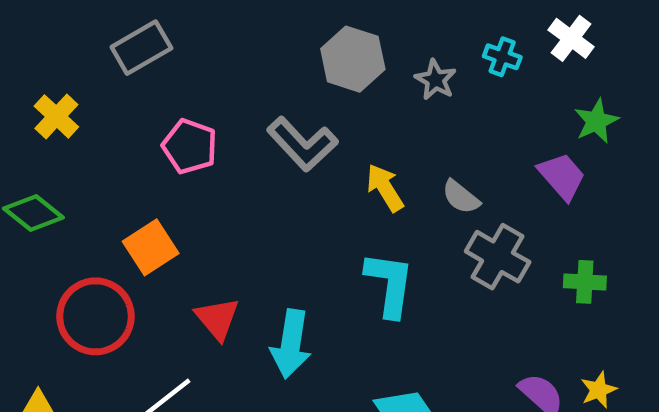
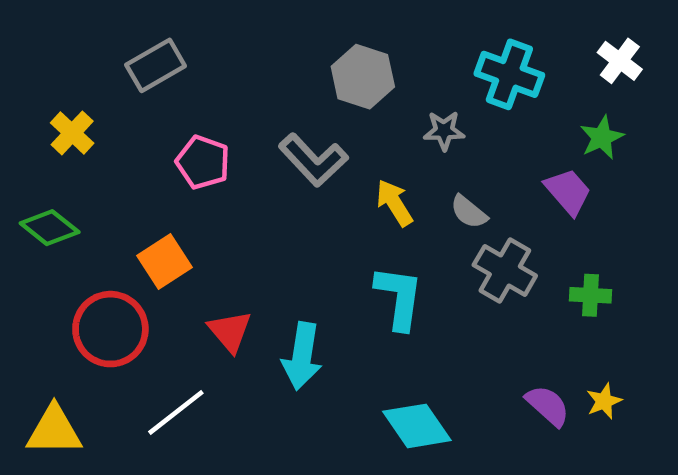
white cross: (571, 38) -> (620, 61), moved
cyan cross: (502, 57) -> (509, 74), size x1.8
gray star: (436, 80) -> (444, 131), moved, turned -30

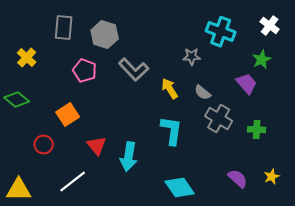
gray rectangle: (156, 65) -> (64, 28), turned -55
gray hexagon: (363, 77) -> (105, 35), moved
red circle: (110, 329) -> (44, 145), size x0.6
yellow star: (604, 401) -> (272, 177), moved

